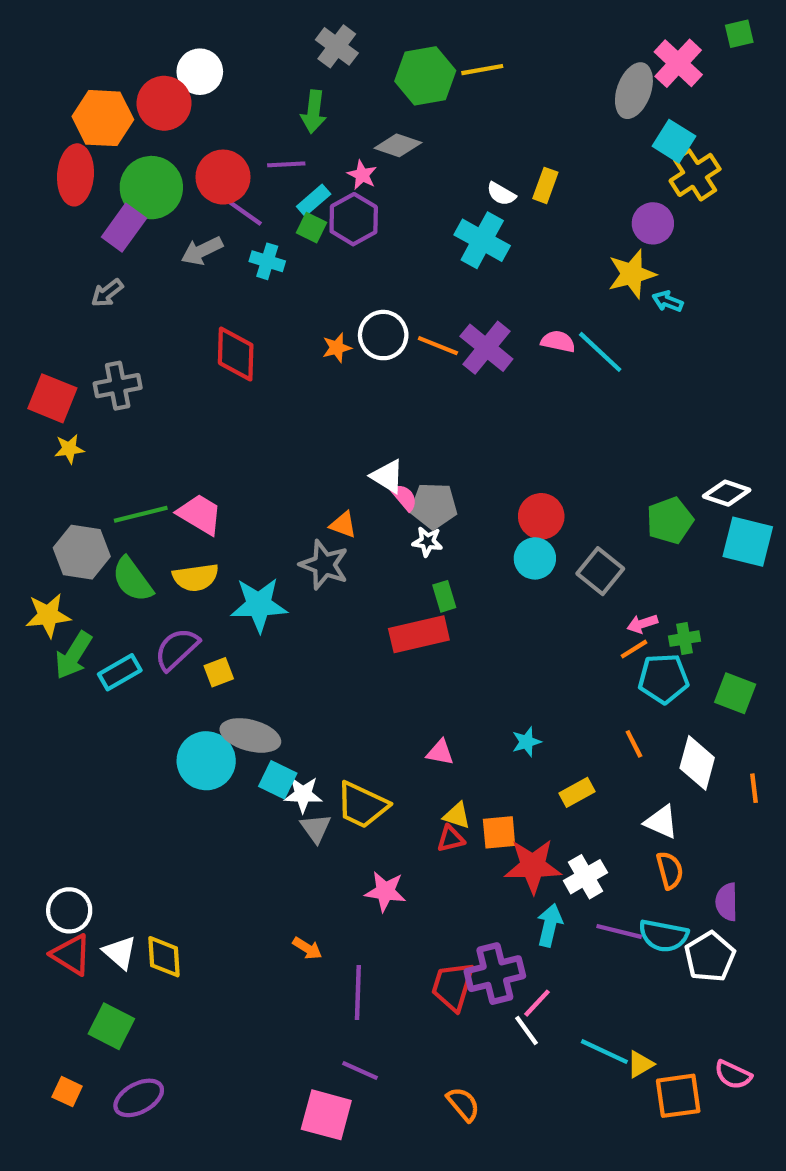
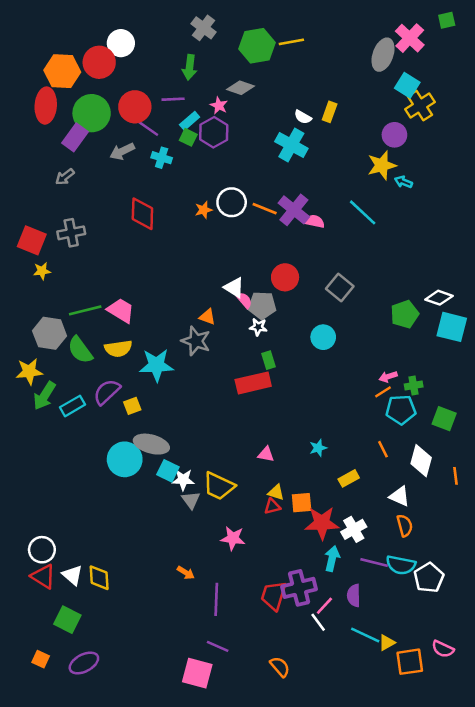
pink semicircle: (558, 341) -> (314, 221), moved
red circle: (541, 516) -> (285, 277), moved
gray square: (600, 571) -> (340, 288), moved
purple semicircle: (727, 902) -> (354, 596), moved

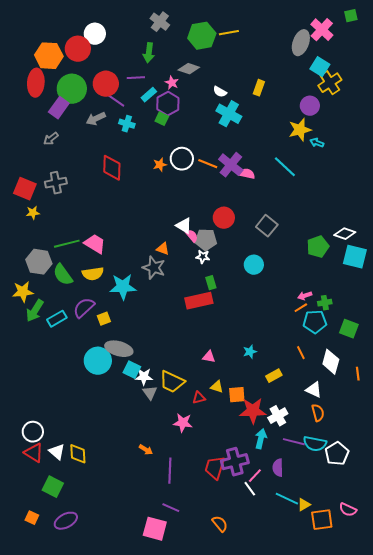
white semicircle: (303, 117) -> (220, 92), moved
green square: (188, 137) -> (162, 119), moved
red triangle: (272, 506) -> (199, 398), moved

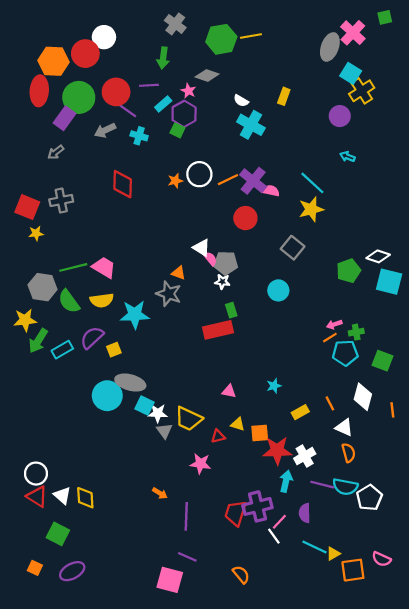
yellow star: (300, 130) -> (311, 209), moved
orange line: (208, 164) -> (228, 180), turned -48
red circle: (224, 218) -> (245, 218), moved
orange line: (301, 353) -> (330, 403), moved

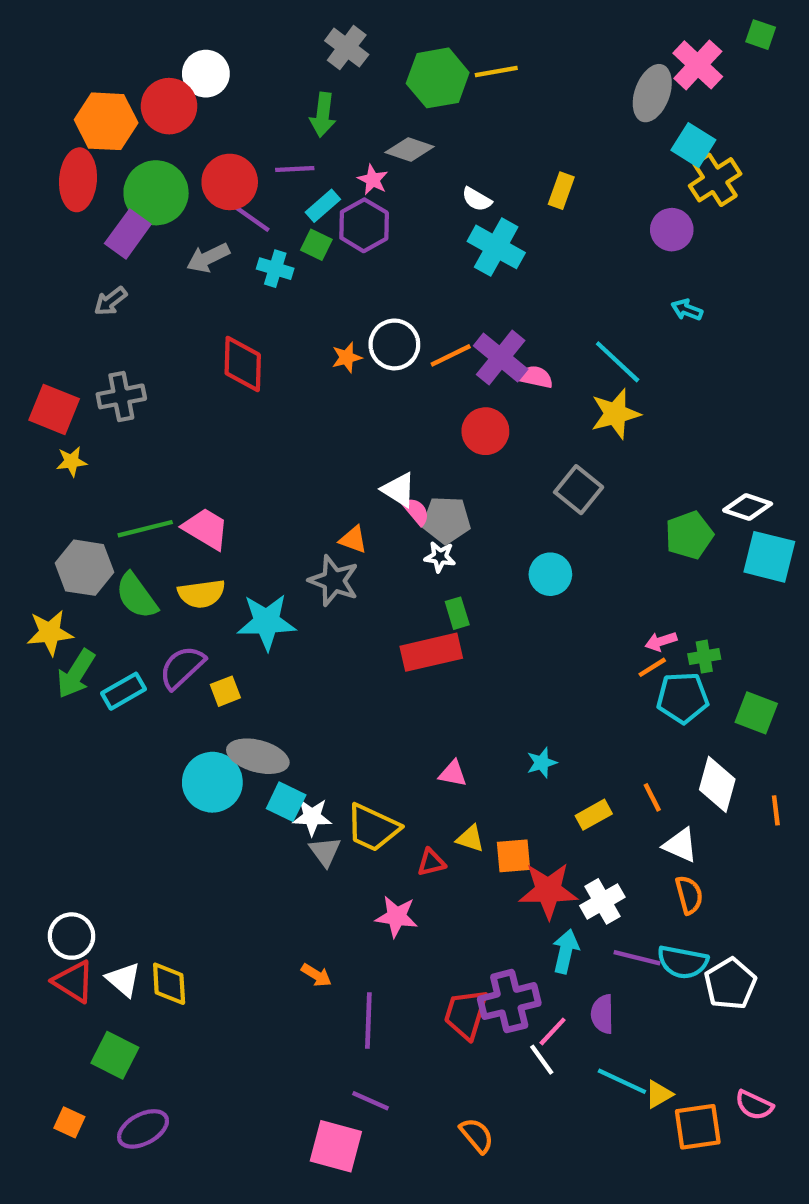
green square: (385, 17) -> (761, 35), turned 32
green square: (177, 130) -> (316, 245), moved

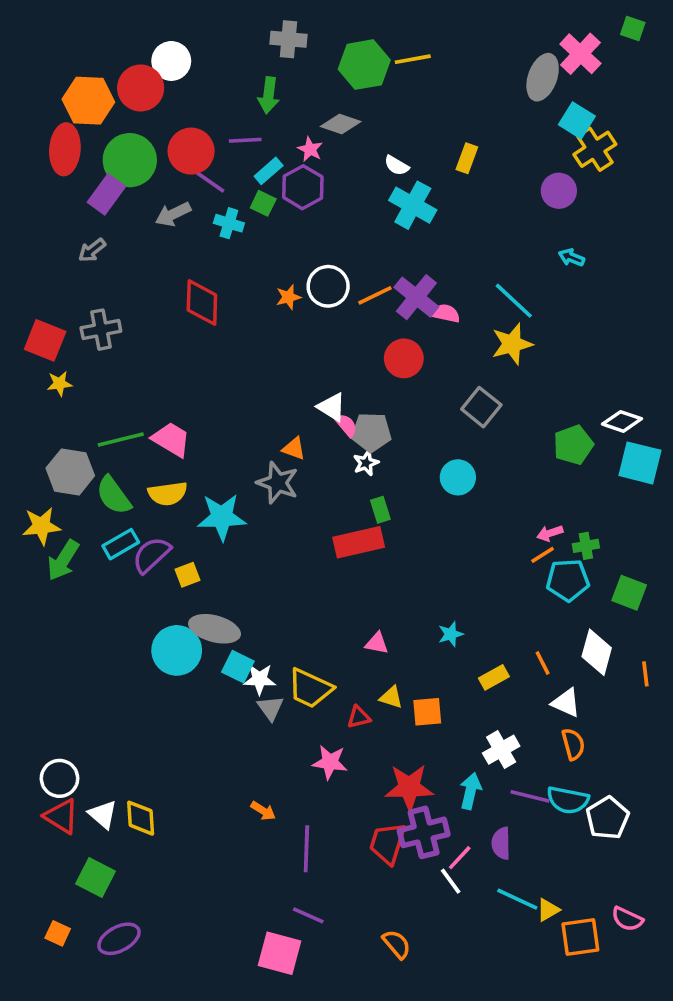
gray cross: (347, 48) -> (288, 39), turned -32
white star: (440, 557) -> (366, 463), turned -30
cyan rectangle: (124, 691) -> (121, 544), moved
red star: (548, 891) -> (409, 787), moved

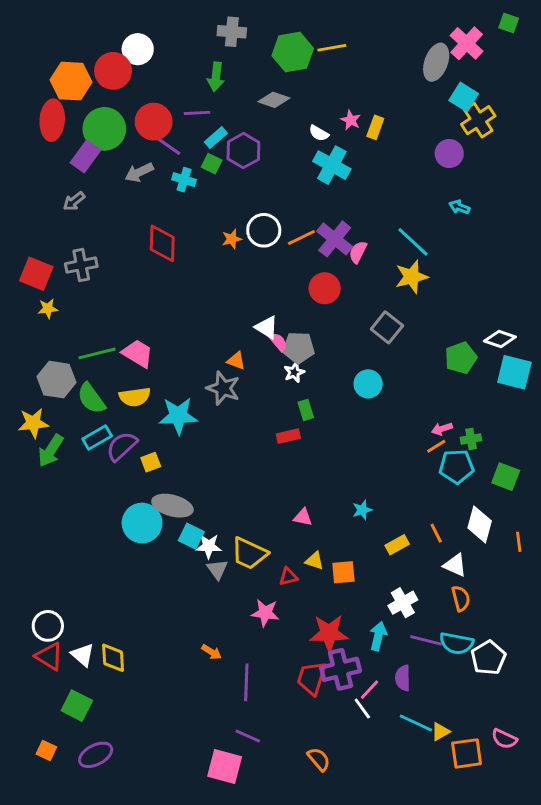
pink star: (310, 149) -> (351, 120), moved
pink semicircle: (445, 313) -> (358, 252), turned -75
red rectangle: (359, 542) -> (288, 436), size x0.6

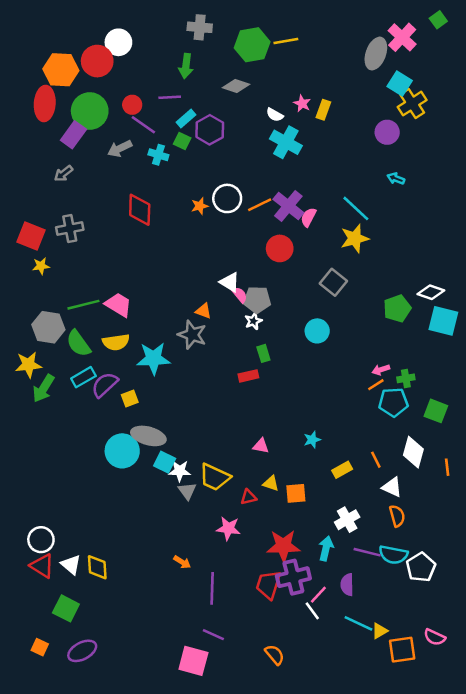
green square: (509, 23) -> (438, 20), turned 35
red circle: (154, 122) -> (132, 105), size x0.6

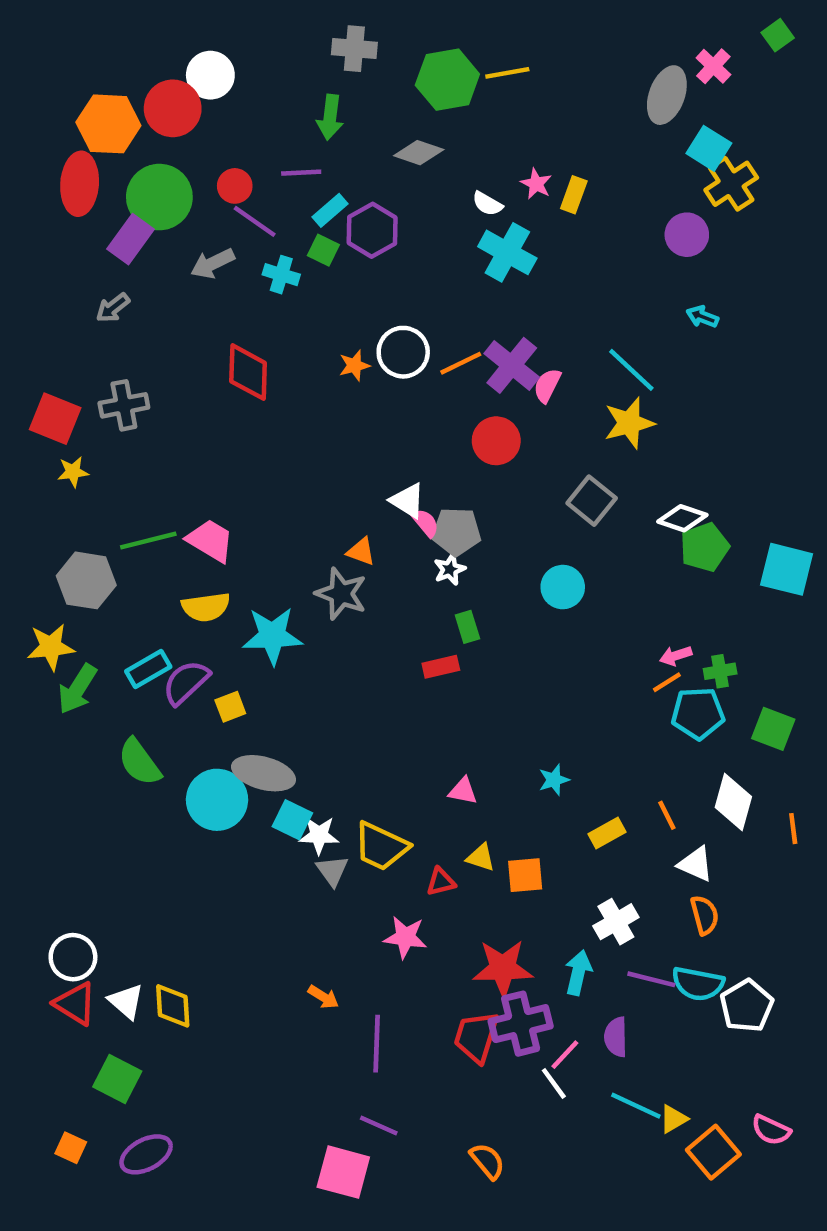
pink cross: (402, 37) -> (713, 66), size x0.7
white diamond: (431, 292) -> (682, 518), moved
green semicircle: (78, 343) -> (139, 762), moved
orange square: (402, 650) -> (713, 1152), turned -32

